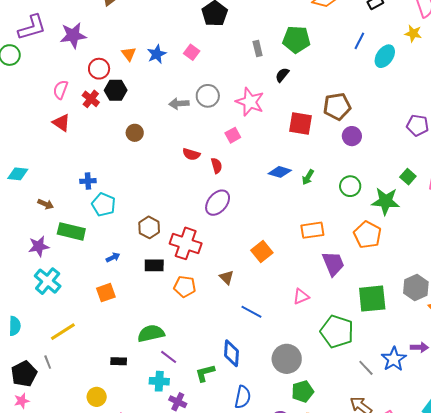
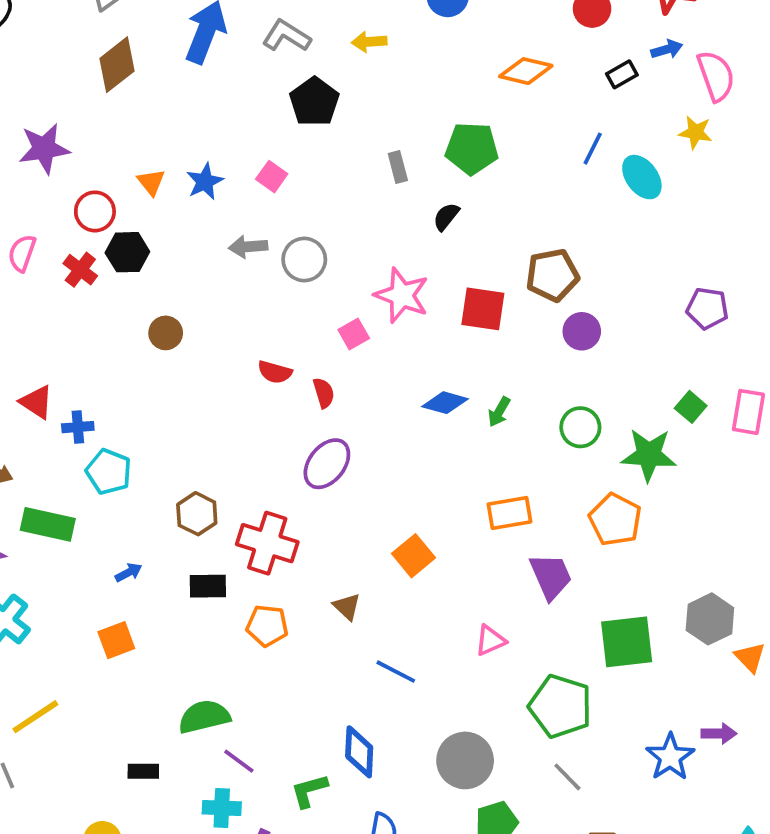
cyan ellipse: (385, 56) -> (642, 177), turned -70
pink star: (250, 102) -> (402, 295), moved
gray arrow: (179, 104) -> (248, 247), moved
red triangle: (61, 123) -> (36, 402), moved
gray line: (366, 368) -> (567, 777), moved

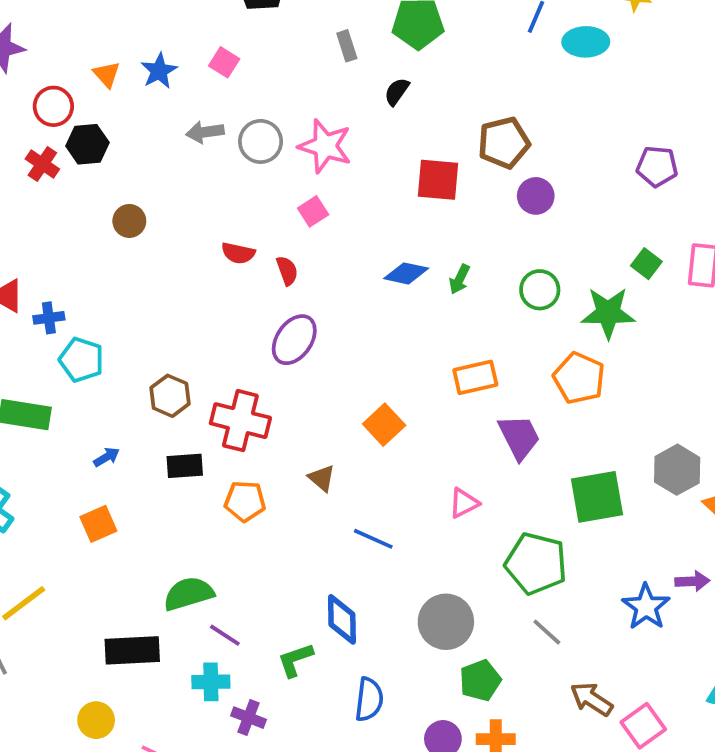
cyan ellipse: (642, 177) -> (586, 42), turned -51
pink star: (402, 295) -> (325, 146), moved
black rectangle: (143, 771) -> (132, 650), size x1.8

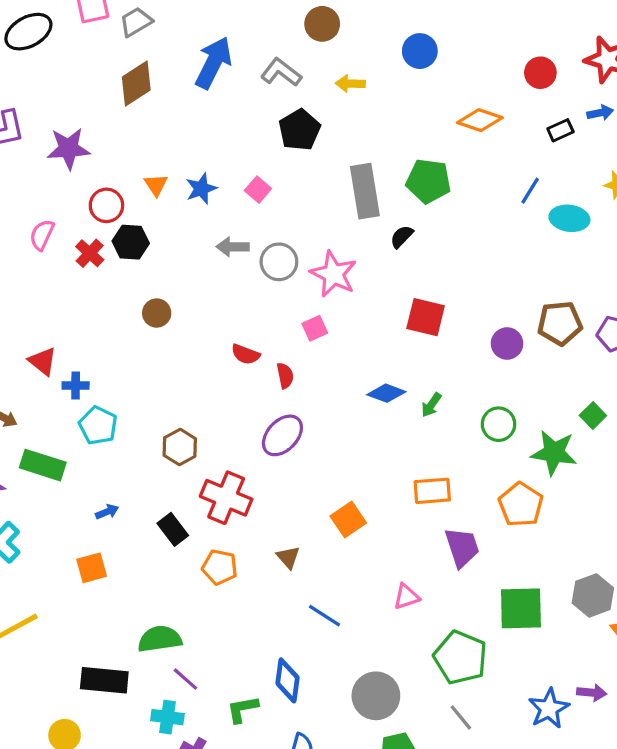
gray rectangle: (347, 46) -> (365, 191), size x2.0
brown pentagon: (504, 143) -> (560, 323), moved
brown hexagon: (170, 396) -> (180, 447), moved
black rectangle: (185, 466) -> (173, 529), turned 48

